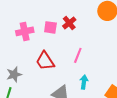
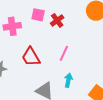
pink square: (50, 27) -> (38, 15), moved

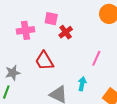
red cross: (57, 20) -> (66, 32), moved
pink line: (64, 53) -> (96, 58), moved

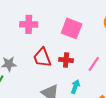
pink square: (51, 19) -> (72, 28), moved, size x1.5
red cross: (66, 32) -> (66, 60), moved, turned 32

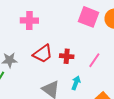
pink square: (72, 28) -> (88, 17), moved
red trapezoid: (42, 58) -> (43, 54), turned -105

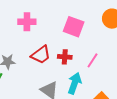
pink square: (88, 17) -> (74, 27), moved
cyan arrow: (76, 83) -> (74, 83), size x1.5

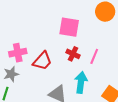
pink cross: (27, 22) -> (18, 53), moved
red cross: (65, 57) -> (73, 54), moved, turned 32

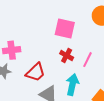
red trapezoid: (42, 61) -> (35, 72), moved

